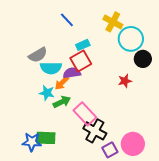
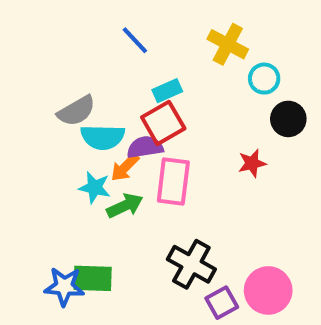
cyan circle: (131, 39) -> (264, 79), size x0.6
pink rectangle: (85, 114) -> (173, 181), moved, turned 50

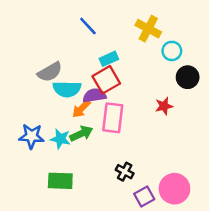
cyan star: (95, 188) -> (60, 139), moved
black cross: (191, 264) -> (125, 172), size x0.6
blue star: (64, 286) -> (31, 136), moved

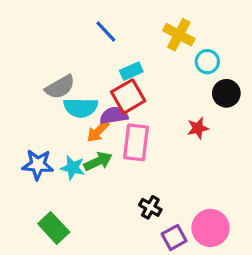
green rectangle: (60, 181) -> (54, 228), moved, turned 45

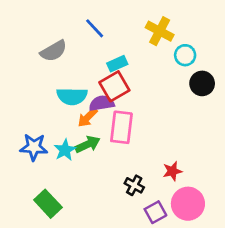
gray semicircle: (60, 87) -> (54, 51), moved
red star: (198, 128) -> (172, 171), moved
cyan star: (73, 168) -> (65, 150), turned 30

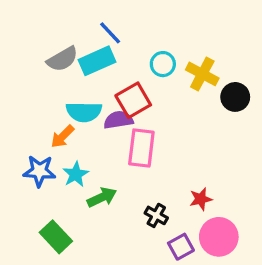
yellow cross: (160, 31) -> (202, 74), moved
cyan circle: (185, 55) -> (163, 64), moved
cyan rectangle: (117, 64) -> (97, 61), moved, size x1.5
orange arrow: (88, 117) -> (62, 136), moved
green arrow: (88, 144) -> (102, 197), moved

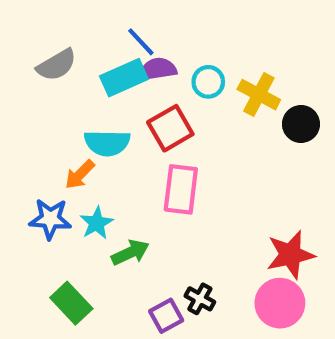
gray semicircle: (62, 59) -> (57, 65), moved
purple semicircle: (118, 120) -> (158, 69), moved
red star: (201, 199) -> (290, 255), moved, size x1.6
black cross: (156, 215) -> (200, 299), moved
purple square: (181, 247) -> (166, 316), moved

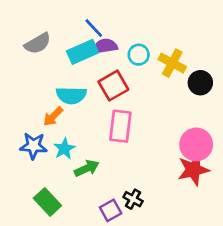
pink circle: (280, 303) -> (196, 144), moved

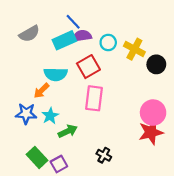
purple square: (111, 210) -> (59, 164), moved

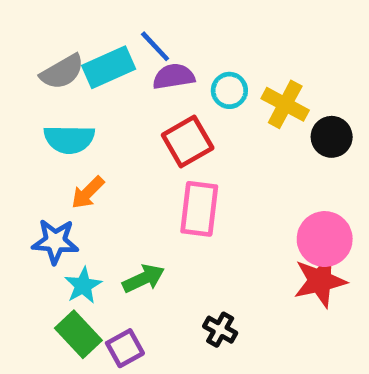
cyan rectangle: (64, 40) -> (109, 67), moved
cyan semicircle: (56, 74) -> (69, 139), moved
cyan star: (50, 116) -> (83, 286), moved

